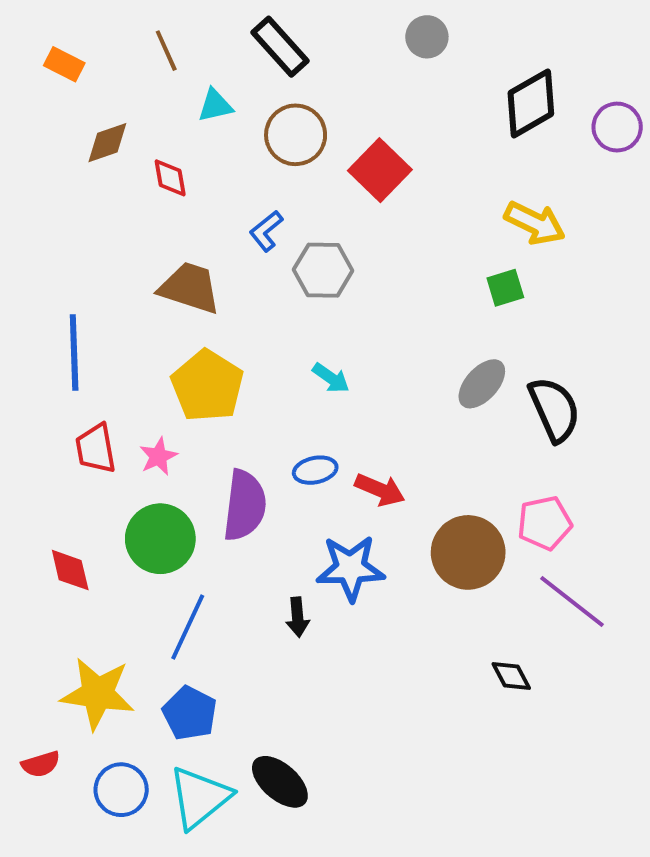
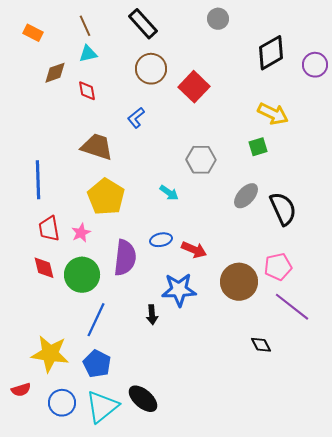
cyan triangle: (215, 105) -> (88, 54), moved
gray hexagon: (323, 270) -> (201, 160), moved
red diamond: (70, 570) -> (44, 268), moved

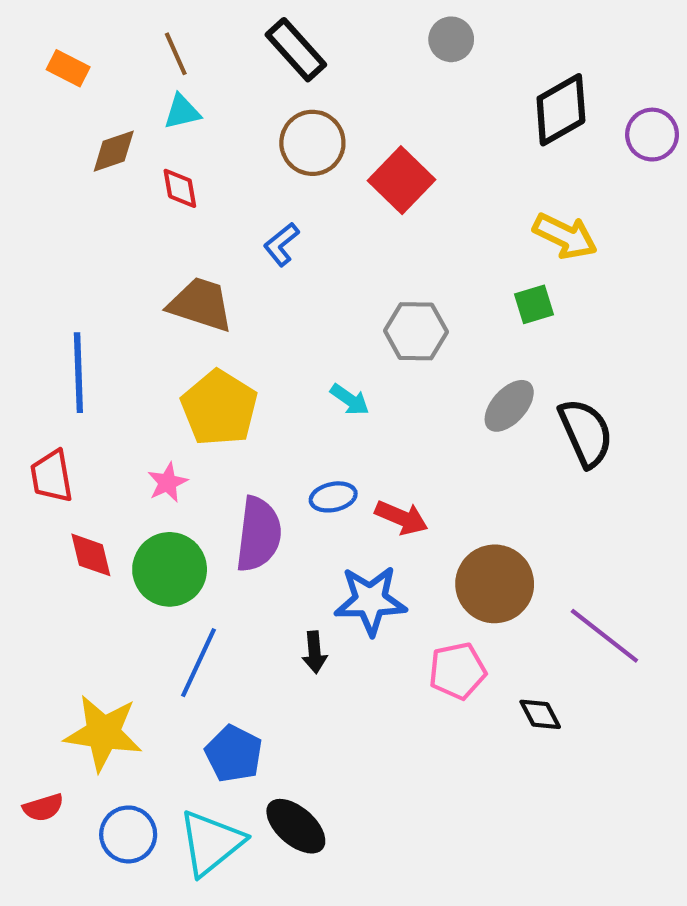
red trapezoid: (49, 229) -> (52, 476), moved
pink pentagon: (278, 267) -> (457, 671), moved
blue pentagon: (97, 364) -> (234, 754), moved

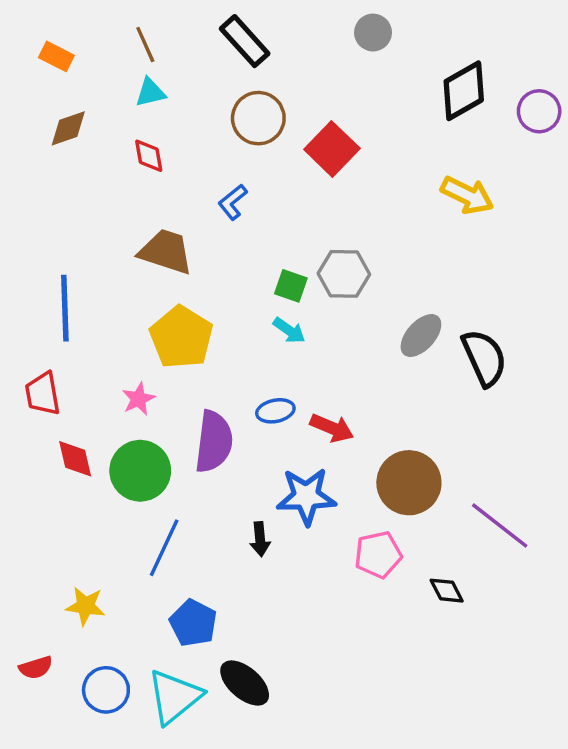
brown diamond: (114, 151) -> (68, 128), moved
green square: (534, 304) -> (291, 286), moved, turned 36
yellow star: (103, 733) -> (85, 606), size x0.6

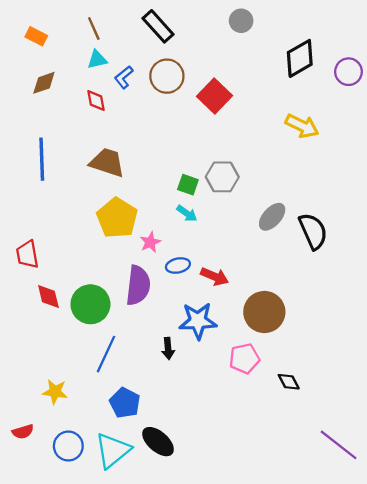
blue L-shape: (233, 202) -> (124, 77), moved
blue line: (65, 308) -> (42, 159), moved
pink star: (138, 399) -> (150, 242), moved
purple line: (500, 526) -> (339, 445), moved

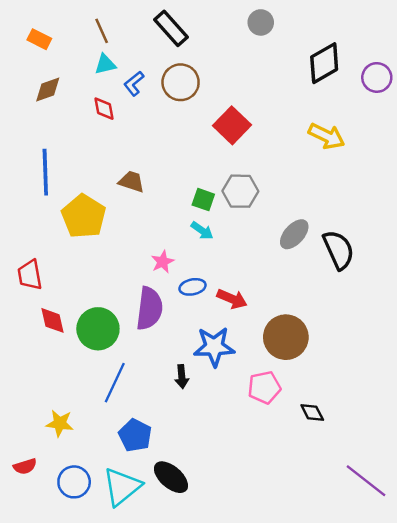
red square: (215, 96) -> (232, 125), moved
brown trapezoid: (107, 163) -> (131, 182), moved, size x0.7
yellow pentagon: (117, 218) -> (84, 216), moved

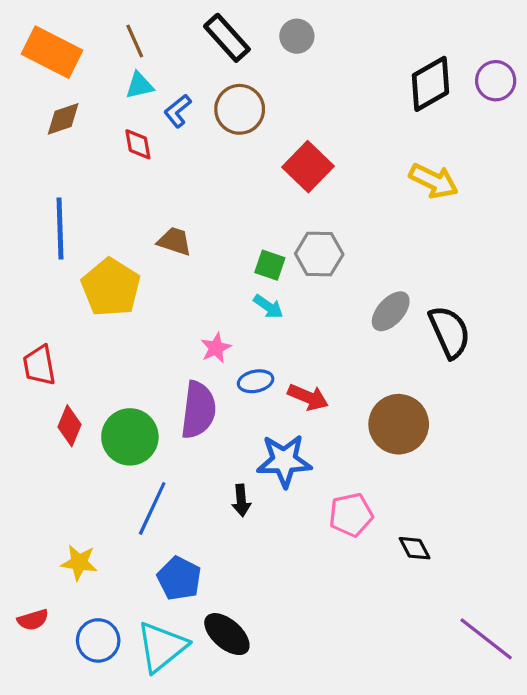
gray circle: (261, 22) -> (297, 36), moved
orange rectangle: (39, 39) -> (52, 52), size x1.8
purple circle: (377, 77) -> (496, 81), moved
red diamond: (53, 320) -> (70, 426), turned 36
brown circle: (286, 337) -> (399, 424), moved

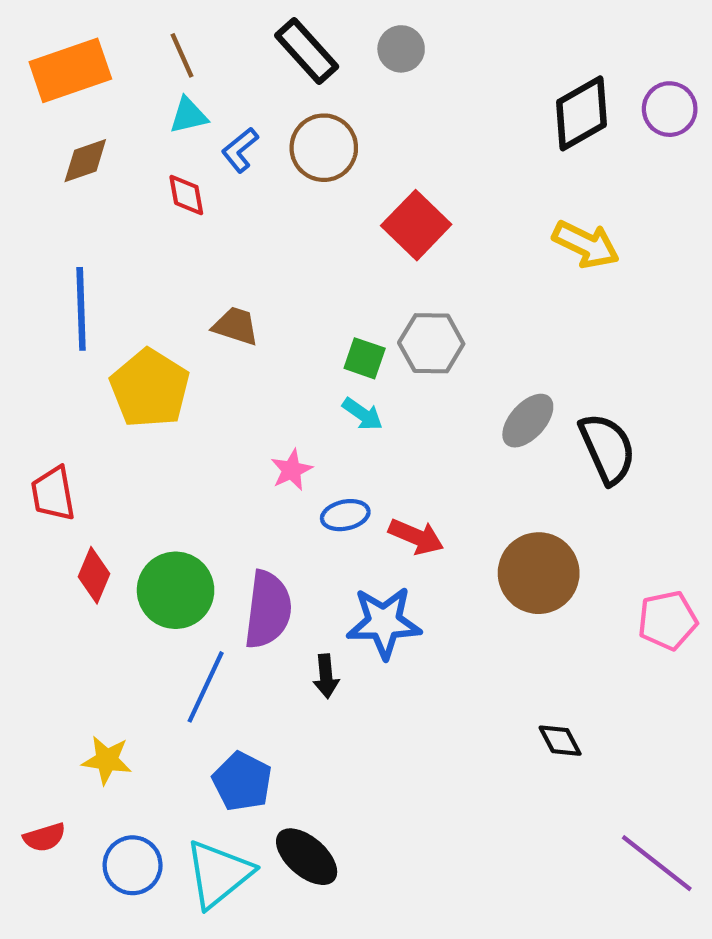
orange rectangle: (52, 52) -> (70, 70), turned -46
purple semicircle: (198, 410) -> (268, 610), moved
pink pentagon: (351, 515) -> (668, 620), moved

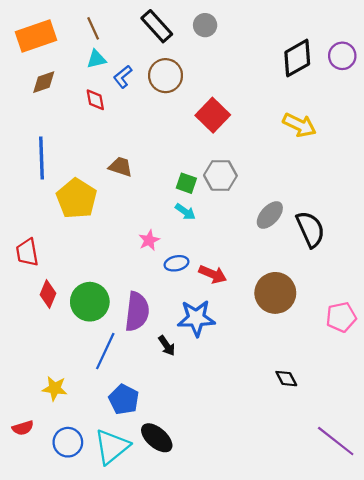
black arrow: (326, 676) -> (167, 346), turned -30

